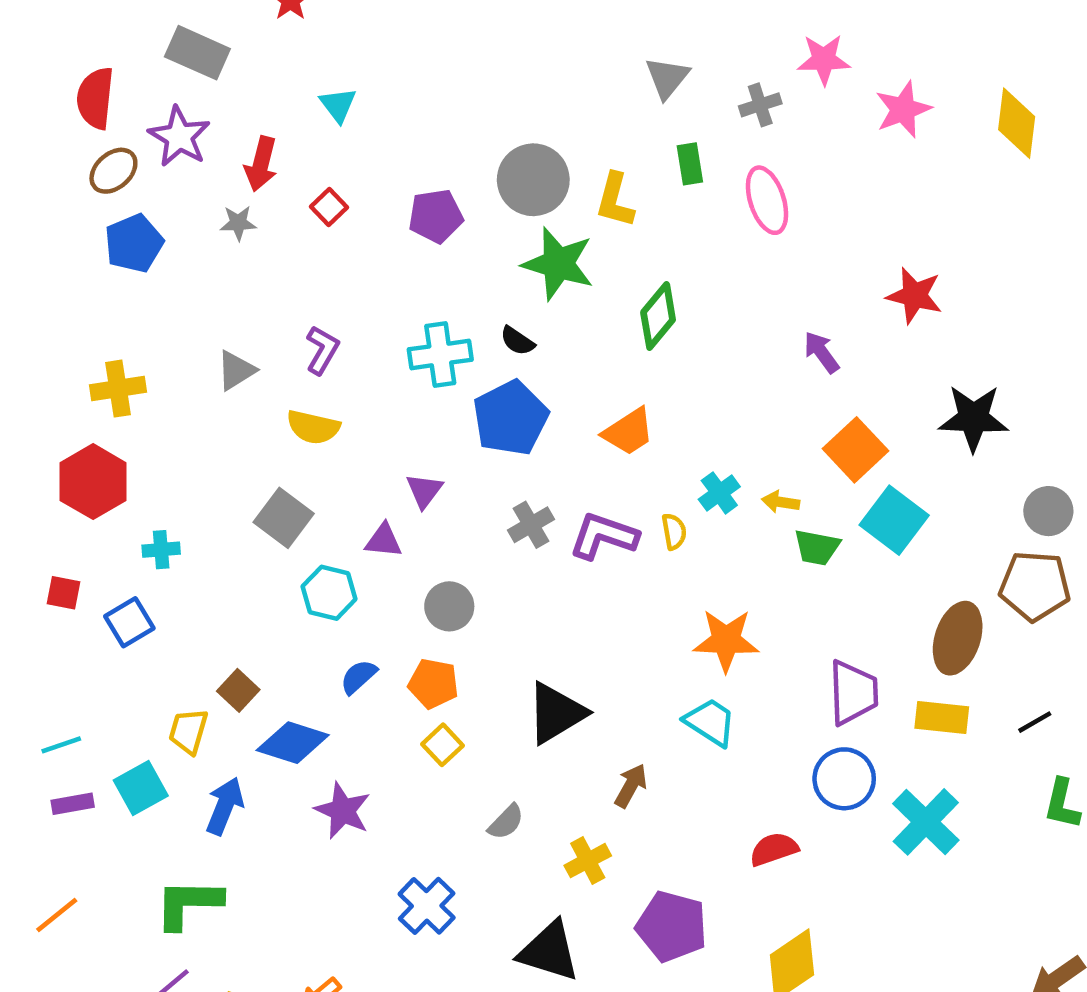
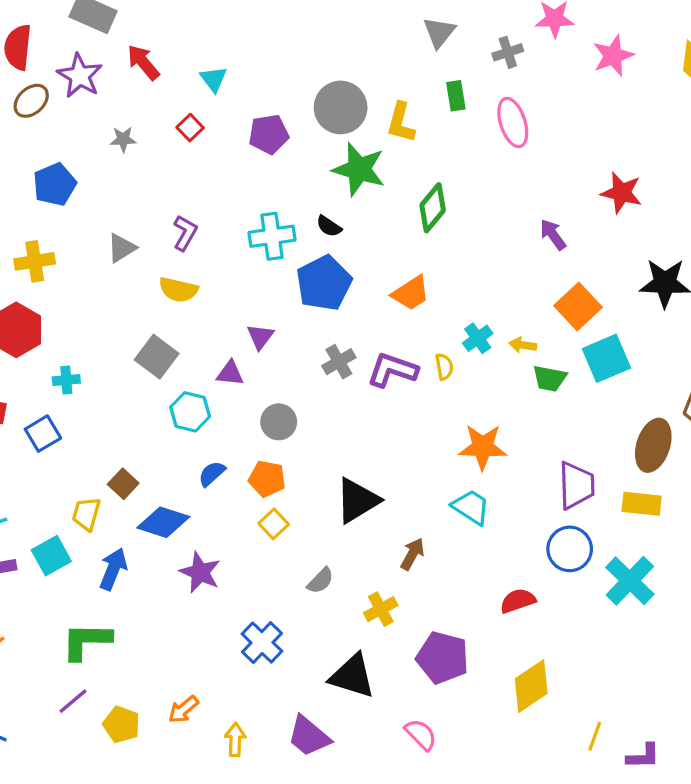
cyan triangle: (338, 105) -> (213, 79), moved
red arrow: (261, 164) -> (143, 62), moved, turned 126
blue pentagon: (134, 243) -> (55, 184), moved
cyan square: (894, 520) -> (606, 358), turned 30

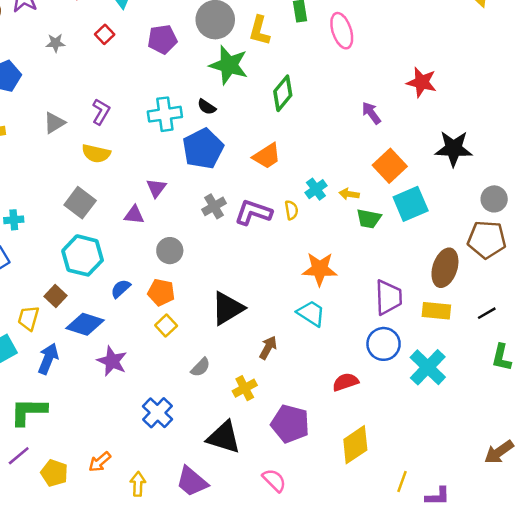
cyan hexagon: (190, 412) -> (83, 255), moved, size x1.4

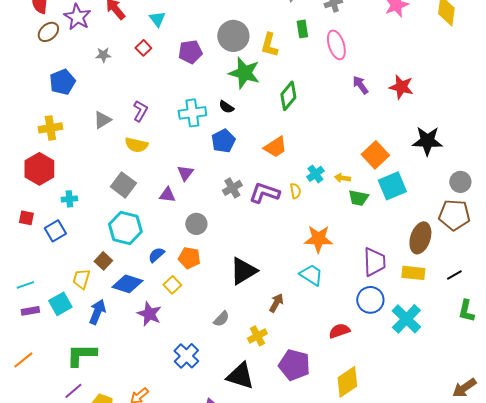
purple arrow: (371, 113) -> (360, 85), moved
blue pentagon: (203, 149) -> (223, 141), size x0.7
yellow square: (166, 326) -> (172, 285), moved

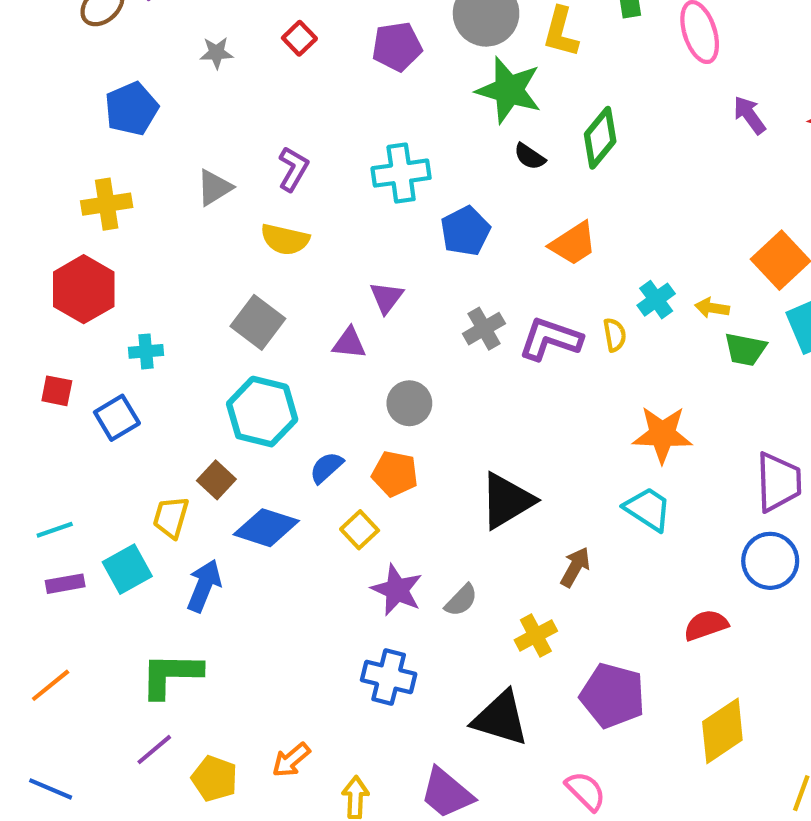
black semicircle: (226, 107) -> (530, 156), moved
purple star: (149, 314) -> (397, 590), moved
blue cross: (186, 356) -> (389, 677), turned -30

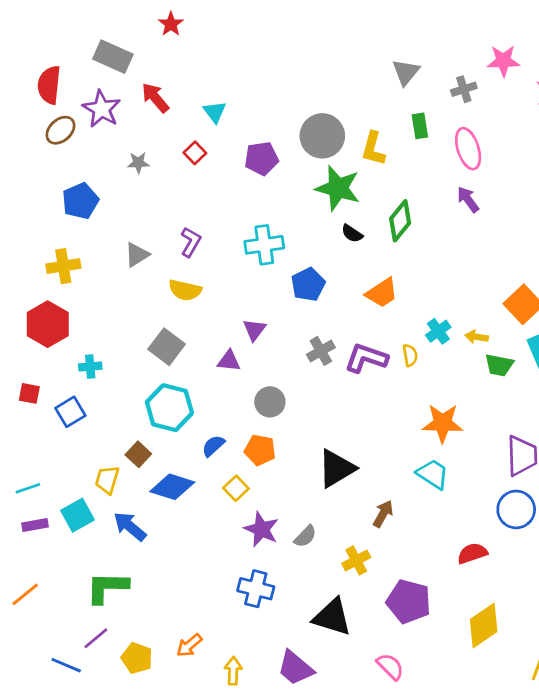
purple arrow: (749, 115) -> (468, 200), moved
blue arrow: (204, 586) -> (130, 526), turned -72
blue line: (51, 789) -> (66, 665), moved

